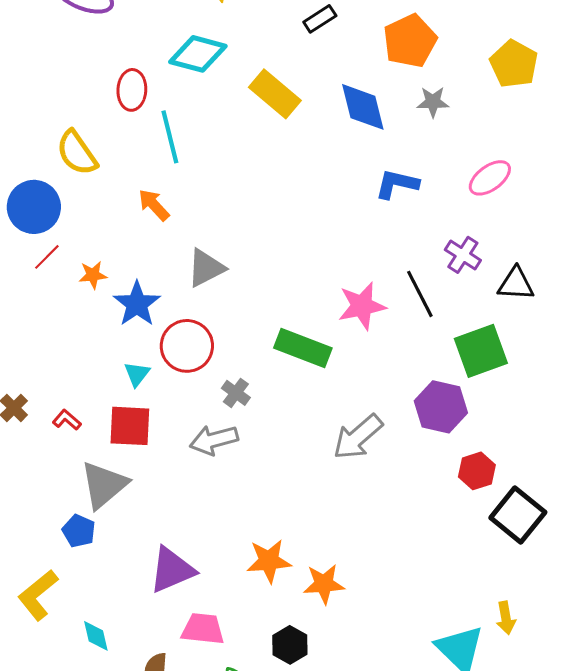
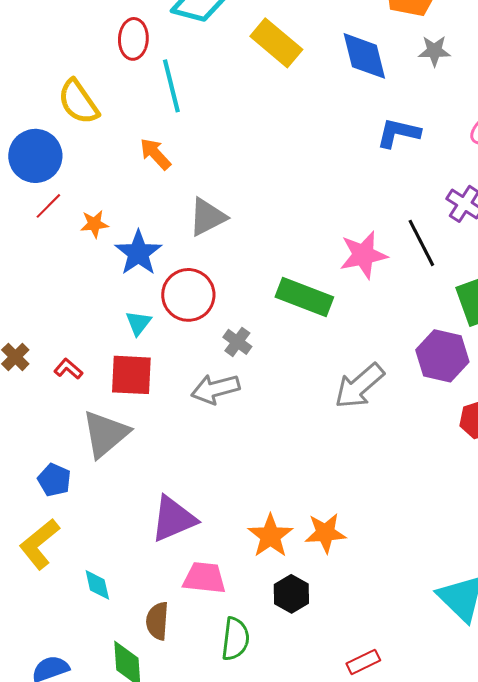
blue pentagon: (79, 531) -> (54, 480), moved
orange star: (269, 561) -> (270, 536), moved, turned -30

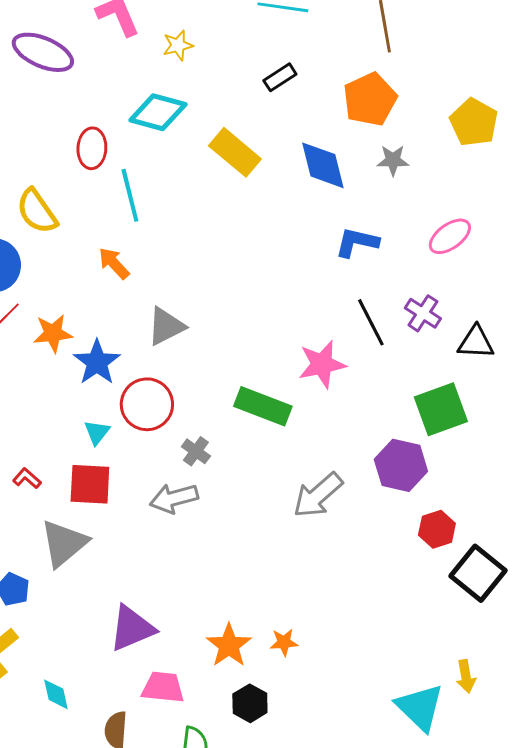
orange star: (94, 224) -> (53, 333), size x1.4
black line: (421, 243) -> (371, 322), moved
orange star: (325, 533) -> (284, 642), size x0.7

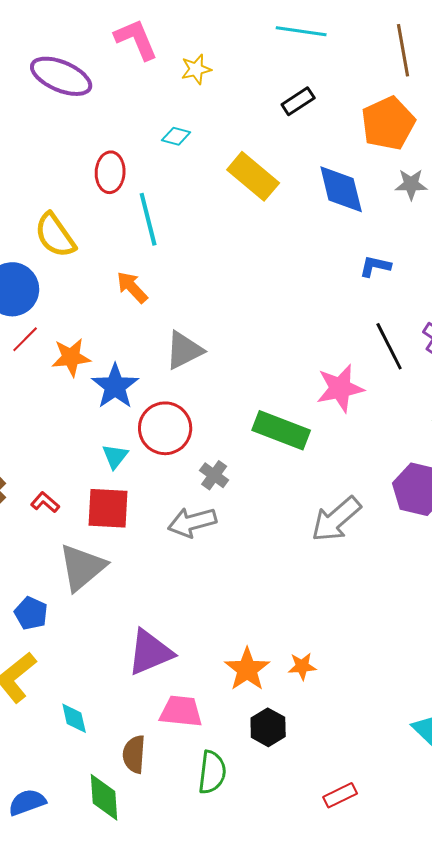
cyan diamond: (158, 112) -> (176, 136), size x0.5
blue L-shape: (357, 242) -> (375, 266), size x0.7

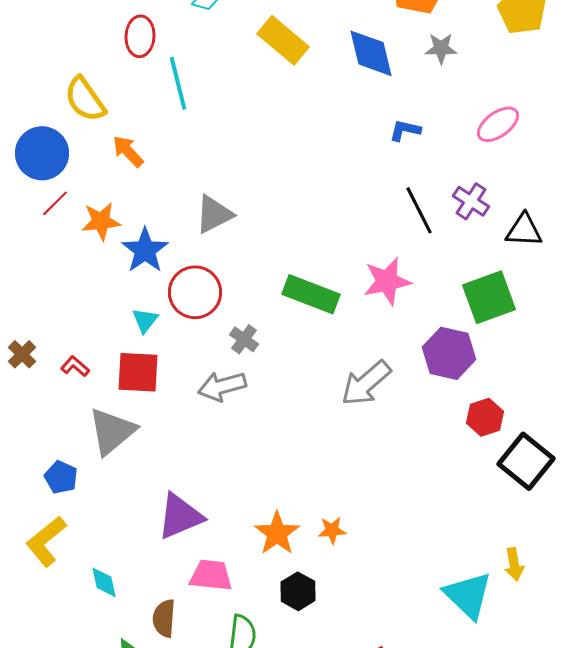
orange arrow: (132, 287) -> (128, 151), moved
pink star: (340, 388) -> (387, 281), moved

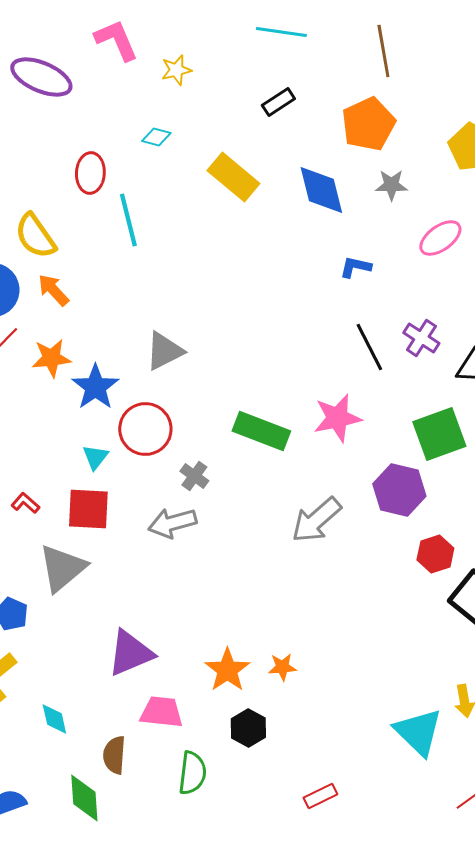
pink ellipse: (498, 124) -> (440, 238), moved
orange arrow: (128, 151) -> (53, 290), moved

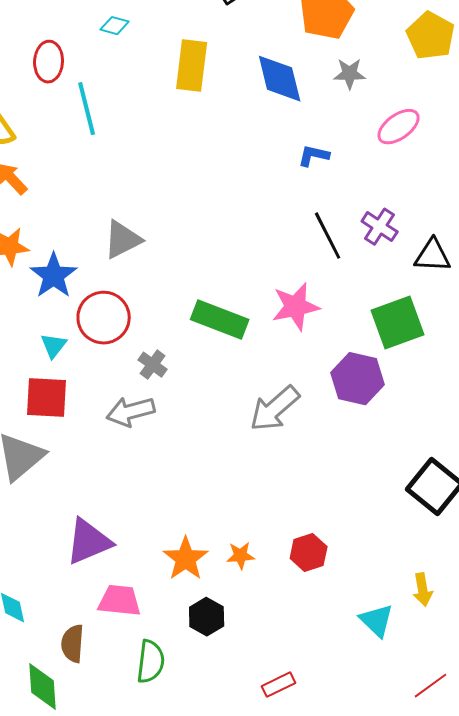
yellow rectangle: (233, 177) -> (192, 66), turned 57
red hexagon: (435, 554) -> (309, 553), moved
cyan triangle: (418, 732) -> (377, 621), size x0.7

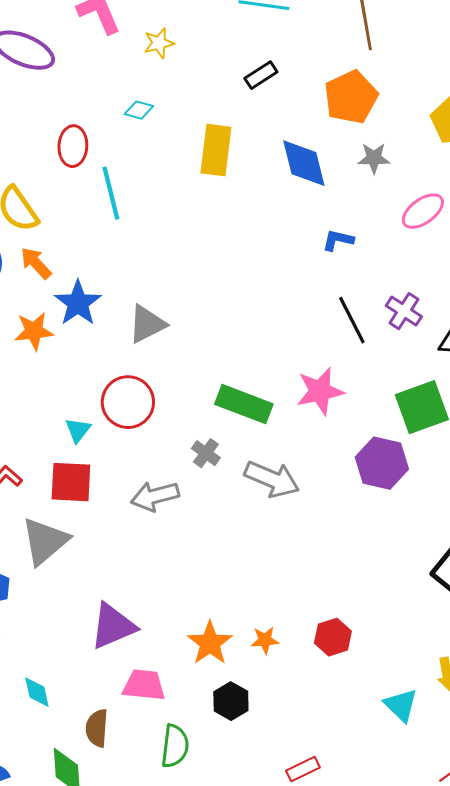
blue star: (54, 276) -> (78, 303), moved
gray cross: (153, 365) -> (206, 453), moved
gray arrow: (275, 409) -> (272, 479), moved, turned -116

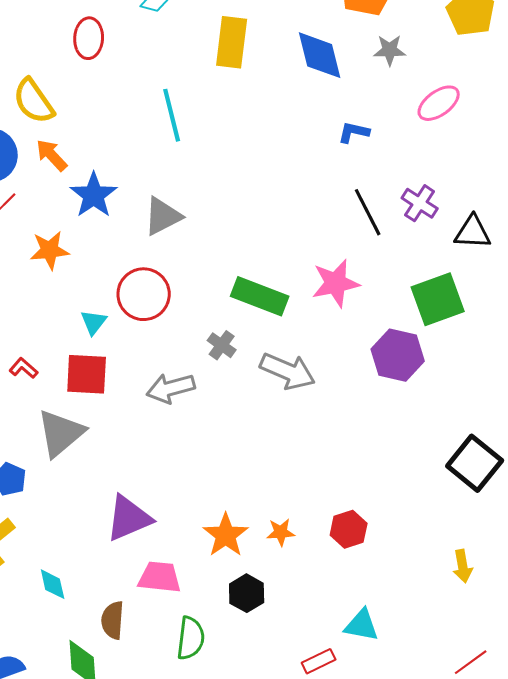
cyan line: (111, 193) -> (172, 115), moved
orange star: (34, 331) -> (50, 250), moved
cyan triangle: (401, 705) -> (362, 625), moved, turned -33

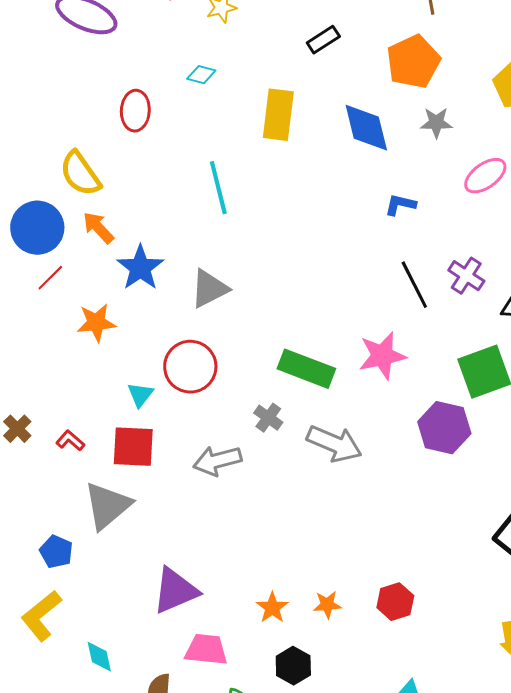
orange star: (226, 535) -> (272, 608), size x0.7

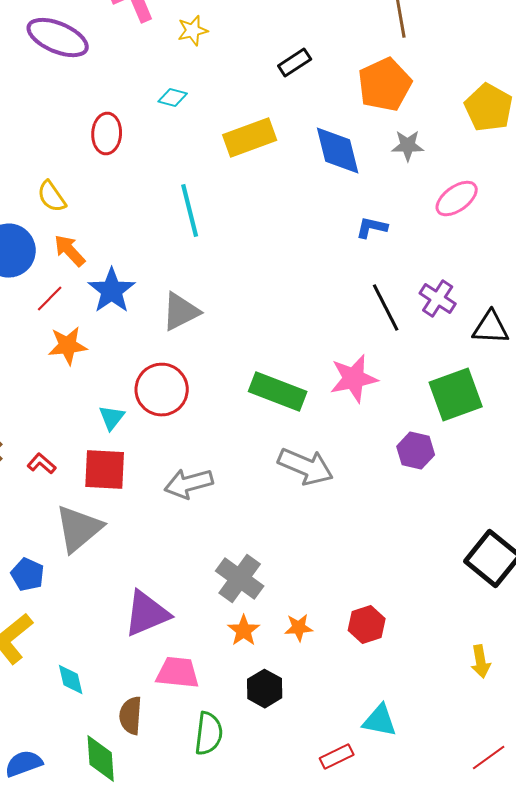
yellow rectangle: (278, 115) -> (250, 138), turned 63
yellow semicircle: (80, 174) -> (52, 197), size x0.7
red line: (50, 278) -> (50, 299), moved
gray cross: (268, 418) -> (240, 579), moved, size x1.6
purple hexagon: (444, 428) -> (416, 451), size x0.7

